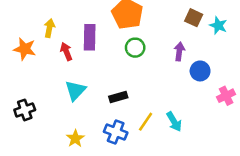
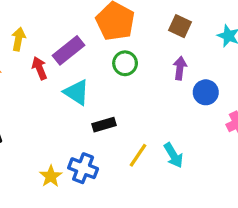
brown square: (194, 18) -> (180, 26), moved
purple rectangle: (90, 37) -> (69, 50), turned 50
cyan triangle: (75, 90) -> (77, 92), moved, turned -40
blue cross: (116, 132) -> (83, 168), moved

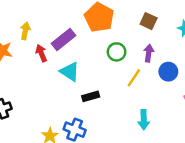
green circle: (125, 63) -> (117, 52), moved
yellow line: (138, 155) -> (134, 78), moved
cyan arrow: (173, 155) -> (144, 120), turned 30

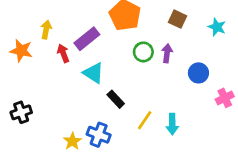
purple arrow: (149, 53) -> (167, 53), moved
yellow line: (134, 78) -> (145, 120), moved
black rectangle: (91, 96) -> (116, 99), turned 63

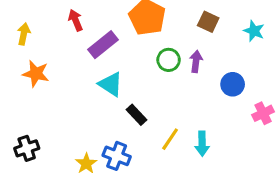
yellow arrow: (46, 30) -> (24, 34), moved
orange star: (21, 51) -> (36, 74), moved
red arrow: (63, 53) -> (76, 20), moved
black cross: (21, 112) -> (27, 148), moved

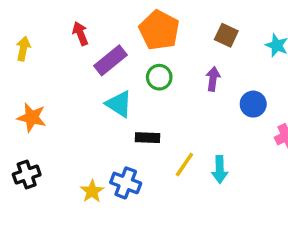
green circle: (169, 60) -> (159, 77), moved
orange star: (36, 74) -> (32, 117), moved
black rectangle: (137, 115) -> (147, 138), turned -45

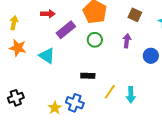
red arrow: (80, 34) -> (48, 14), turned 112
cyan triangle: (119, 104) -> (47, 56), moved
orange star: (32, 117) -> (18, 48), moved

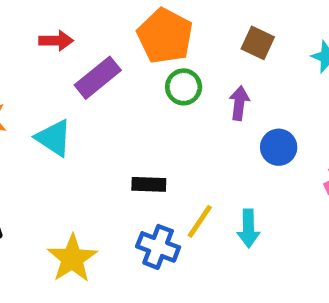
green circle: (95, 40) -> (184, 87), moved
blue circle: (151, 56) -> (279, 147), moved
blue cross: (75, 103) -> (158, 247), moved
yellow star: (55, 108) -> (72, 259), size x1.5

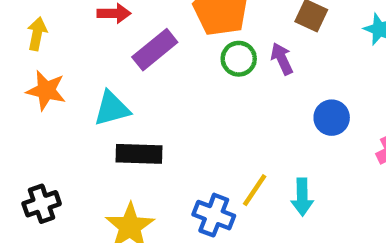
purple arrow: (239, 103) -> (282, 59), moved, turned -32
cyan triangle: (54, 138) -> (112, 109), turned -48
black rectangle: (149, 184) -> (139, 154), moved, size x1.4

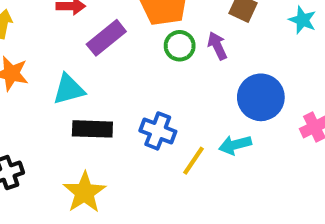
blue circle: (332, 118) -> (261, 97), size x1.5
cyan arrow: (302, 197) -> (235, 145), moved, turned 76
blue cross: (214, 215) -> (158, 131), moved

